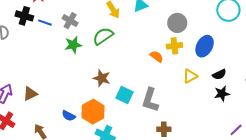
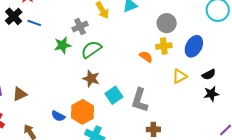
black cross: (24, 16) -> (14, 16), turned 30
gray cross: (70, 21) -> (80, 27), moved, turned 35
green semicircle: (103, 36) -> (91, 49), moved
cyan square: (124, 95) -> (114, 95), turned 30

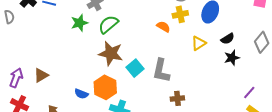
brown star: (91, 79) -> (111, 53), size x1.4

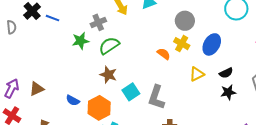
yellow cross: (180, 14) -> (182, 44), turned 35
brown star: (111, 53) -> (108, 75), size x0.7
blue semicircle: (81, 94) -> (73, 100), moved

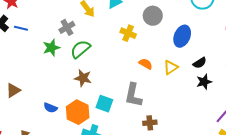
yellow cross: (182, 44) -> (128, 33), moved
orange semicircle: (164, 54) -> (146, 64), moved
brown triangle: (37, 89) -> (13, 90), moved
cyan square: (131, 92) -> (104, 104), moved, turned -30

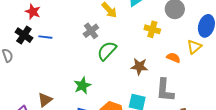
green star: (51, 48) -> (82, 85), moved
yellow triangle: (171, 67) -> (194, 47), moved
brown star: (83, 78) -> (139, 66), moved

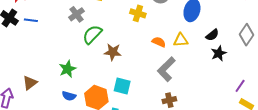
yellow triangle: (194, 47) -> (181, 40), moved, turned 35
brown star: (139, 66) -> (113, 52), moved
gray L-shape: (165, 90) -> (166, 69), moved, turned 40

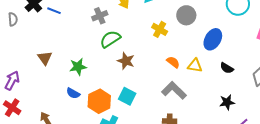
black semicircle: (212, 35) -> (227, 68), turned 56
black star: (219, 53) -> (227, 102), moved
gray L-shape: (166, 69) -> (174, 90), turned 75
brown triangle: (30, 83) -> (45, 58), moved, turned -42

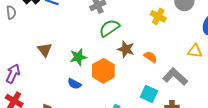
orange semicircle: (173, 62) -> (150, 57), moved
cyan square: (127, 96) -> (149, 94), moved
orange hexagon: (99, 101) -> (103, 71), moved

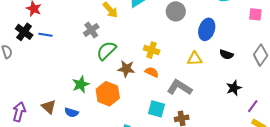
yellow cross: (158, 16) -> (152, 50), moved
brown triangle: (45, 50) -> (49, 107), moved
blue semicircle: (74, 84) -> (71, 112), moved

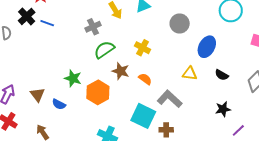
yellow cross: (152, 50) -> (143, 48), moved
green star: (81, 84) -> (73, 78), turned 30
cyan square: (157, 109) -> (143, 116), size x1.4

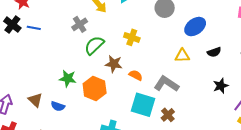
blue ellipse: (207, 47) -> (195, 27), turned 35
black semicircle: (222, 75) -> (214, 52), turned -40
orange semicircle: (145, 79) -> (136, 75), moved
brown cross: (166, 130) -> (168, 115), turned -32

